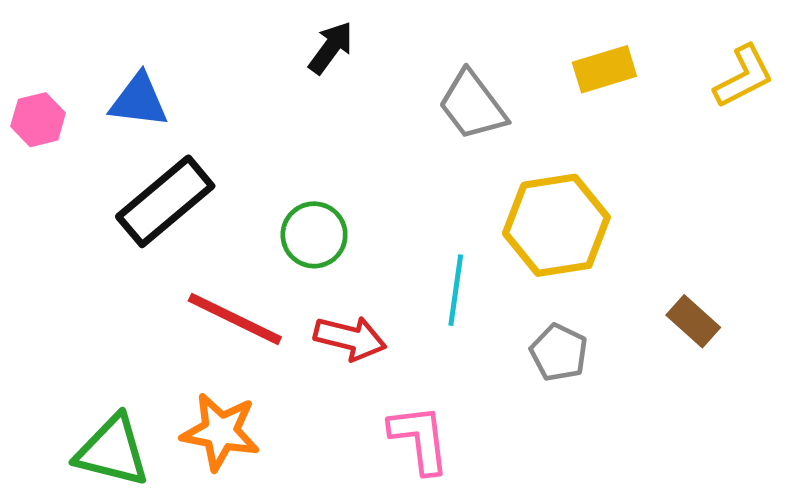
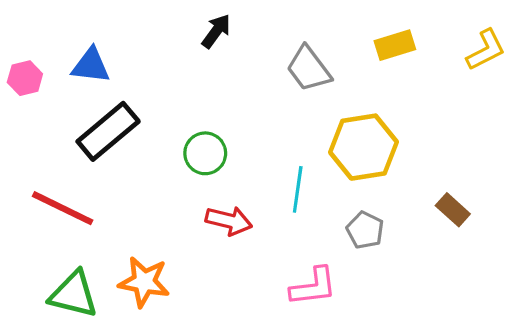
red line: (235, 319) -> (63, 208), moved
pink L-shape: (420, 439) -> (313, 287), moved, turned 90

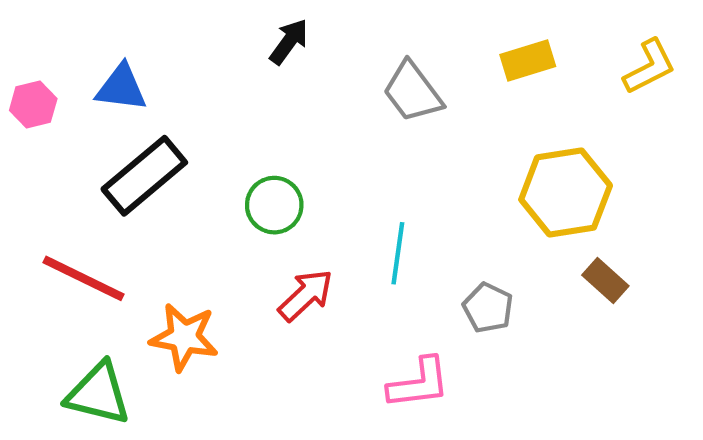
yellow hexagon: (364, 147) -> (566, 193), moved
red arrow: (229, 221) -> (306, 295), turned -57
orange star: (144, 282) -> (184, 337), moved

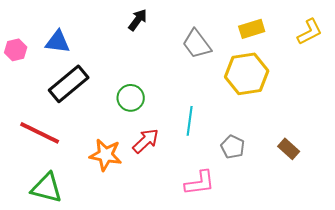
yellow hexagon: (566, 193) -> (247, 74), moved
brown rectangle: (605, 281) -> (289, 149), moved
orange star: (184, 337) -> (106, 155), moved

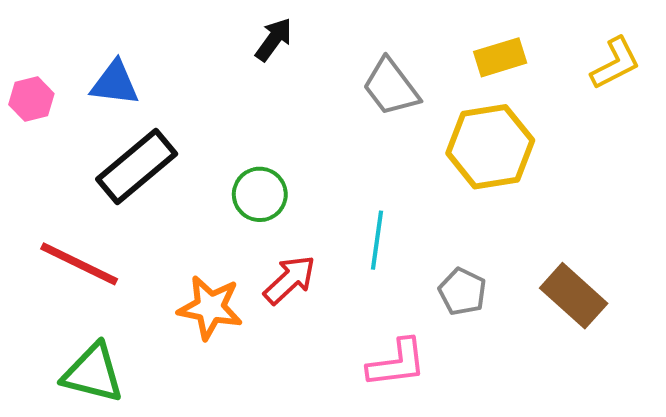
brown rectangle: (289, 149) -> (574, 296), size x1.5

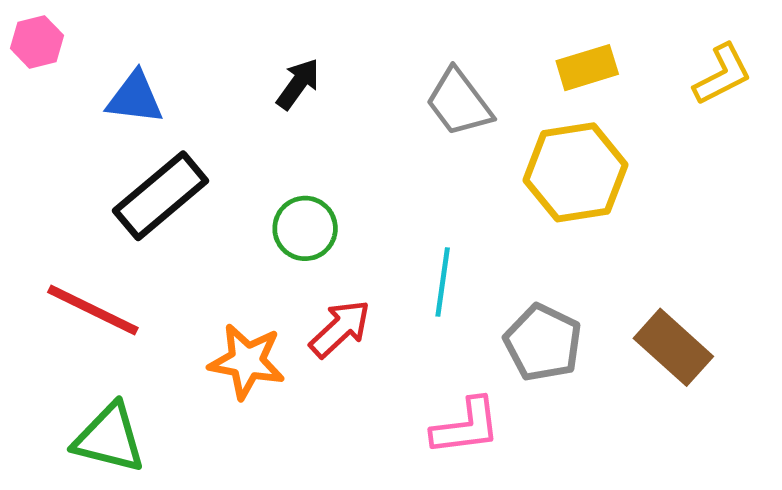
black arrow: (274, 39) -> (298, 84), moved
pink hexagon: (31, 99) -> (37, 42), moved
gray pentagon: (462, 292) -> (543, 343), size x1.4

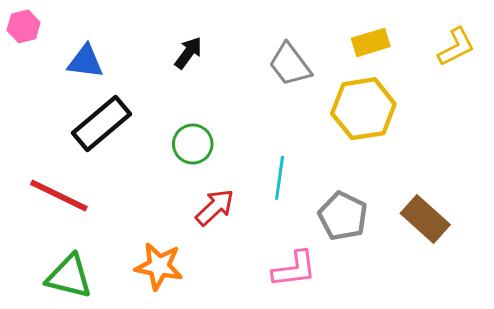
orange star: (247, 361) -> (159, 266), moved

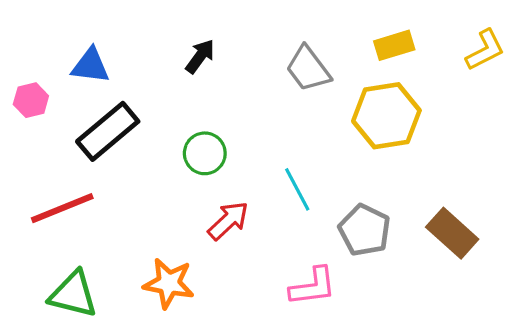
pink hexagon: (24, 26) -> (31, 100), moved
cyan line: (280, 178) -> (297, 189), turned -36
red line: (59, 196) -> (62, 208), turned -48

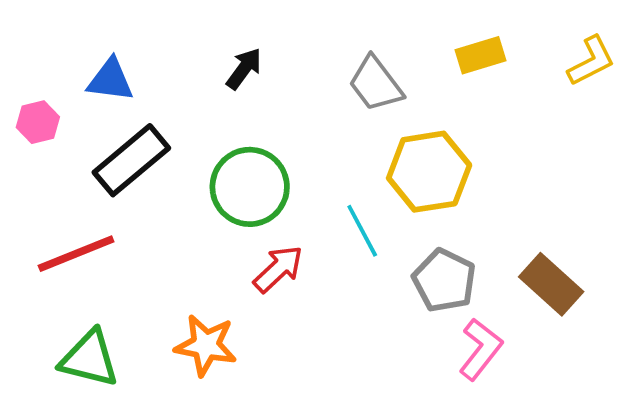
yellow hexagon: (386, 116) -> (429, 172), moved
green circle: (205, 153) -> (250, 187), size x1.5
pink L-shape: (313, 286) -> (481, 349), moved, turned -45

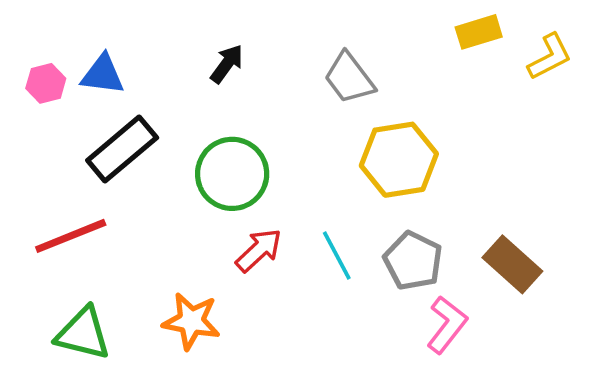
yellow rectangle: (481, 55) -> (479, 32), moved
pink hexagon: (38, 122) -> (46, 83), moved
cyan line: (362, 231) -> (337, 255), moved

